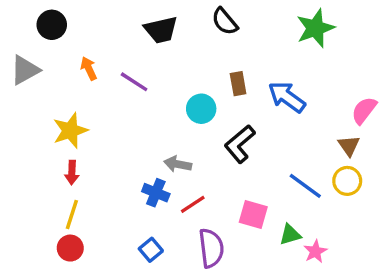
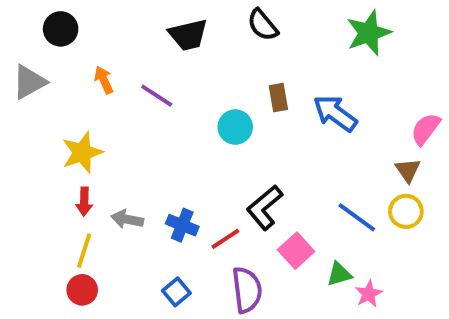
black L-shape: (240, 144) -> (265, 207), moved
gray arrow: (178, 164) -> (127, 219), moved
pink square: (253, 214) -> (296, 251), turned 32

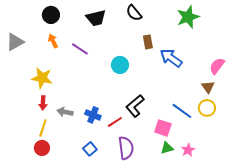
black circle: (61, 29) -> (51, 15), moved
brown rectangle: (278, 98) -> (148, 42), moved
yellow star: (82, 153) -> (42, 78), turned 30
pink square: (296, 251) -> (163, 128), moved, turned -30
green triangle: (339, 274) -> (167, 148), moved

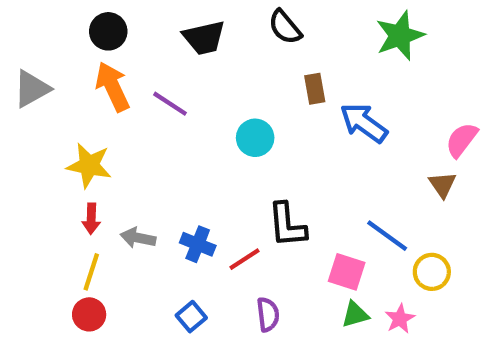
orange arrow: (53, 41) -> (113, 87), size x1.6
black L-shape: (135, 106) -> (287, 225), turned -55
yellow circle: (207, 108) -> (432, 272), moved
purple semicircle: (126, 148) -> (268, 314), size x0.7

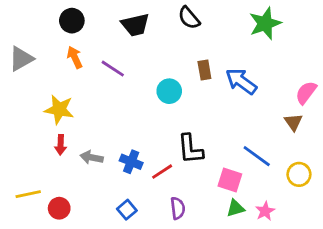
orange arrow: (113, 87) -> (75, 57), size x0.7
brown rectangle: (315, 89) -> (204, 70), moved
yellow line: (91, 272) -> (28, 194), moved, turned 60
yellow circle: (432, 272) -> (299, 174), moved

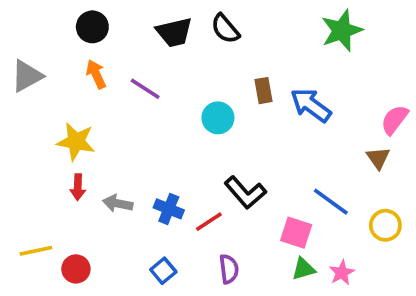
black semicircle: (189, 18) -> (225, 29), moved
black L-shape: (190, 149) -> (245, 193), turned -36

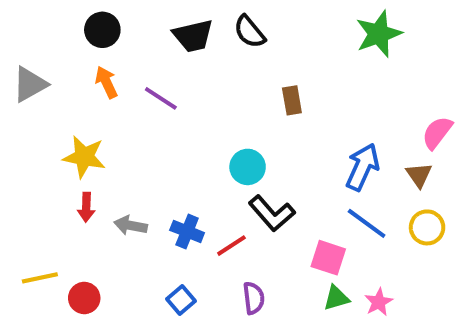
blue arrow: (311, 105) -> (363, 167), moved, turned 78
cyan circle: (218, 118) -> (248, 167), moved
yellow circle: (385, 225) -> (427, 227), moved

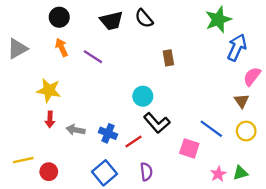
blue arrow: (363, 167) -> (237, 47), moved
green triangle: (336, 298) -> (240, 173), moved
blue square: (181, 300) -> (105, 173), size x1.5

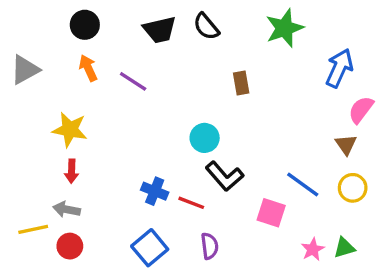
green star: (218, 20) -> (284, 28), moved
gray arrow: (75, 130) -> (66, 209), moved
red line: (134, 141) -> (191, 203), turned 54

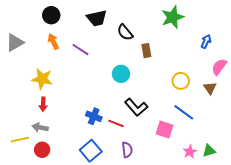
black semicircle: (206, 26) -> (125, 32), moved
blue arrow: (339, 68) -> (206, 41), size x0.6
cyan circle: (205, 138) -> (121, 74), moved
yellow circle: (353, 188) -> (181, 81), moved

